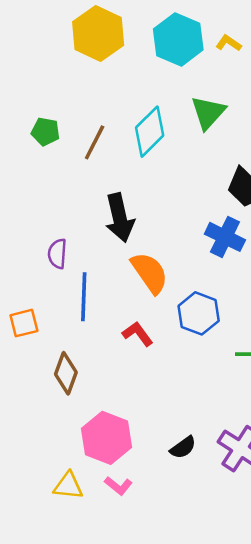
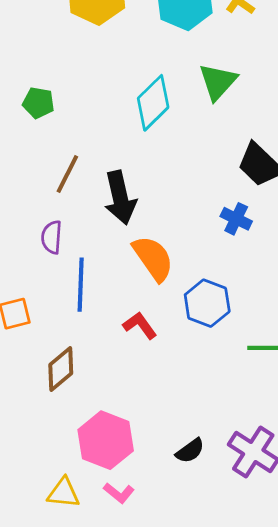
brown line: (95, 142) -> (67, 174), moved
blue cross: (225, 237) -> (236, 219), size x0.7
brown diamond: (66, 373) -> (61, 369), turned 30

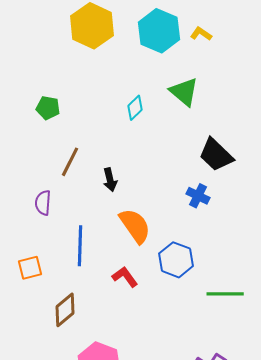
green triangle: (218, 82) -> (184, 92), turned -32
cyan diamond: (153, 103) -> (135, 108), size x0.6
black arrow: (120, 198) -> (110, 180), size x0.6
purple semicircle: (52, 237) -> (43, 203), moved

